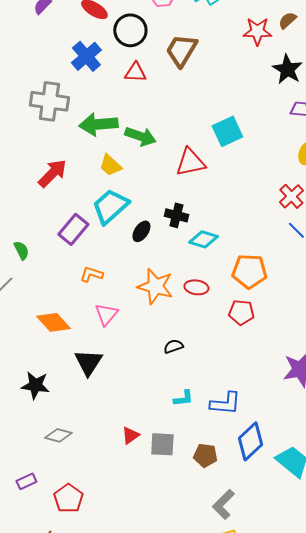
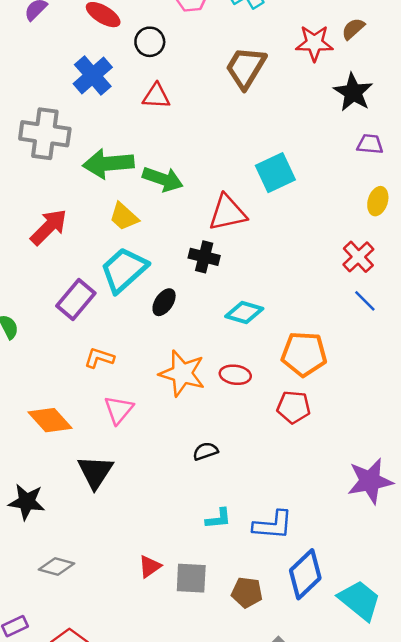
black circle: (130, 30) -> (150, 42), size x0.7
brown trapezoid: (181, 50) -> (246, 68), moved
black cross: (176, 215) -> (204, 257), moved

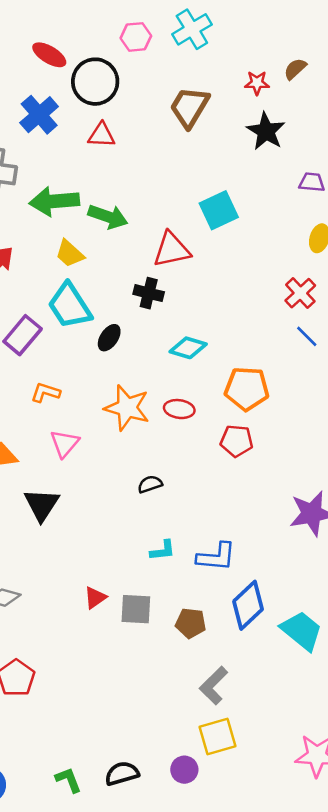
black circle: (150, 42) -> (95, 82), size x1.6
red star: (314, 43) -> (257, 83), size x0.7
black star: (353, 92) -> (266, 131), moved
cyan trapezoid: (124, 270) -> (70, 306), turned -81

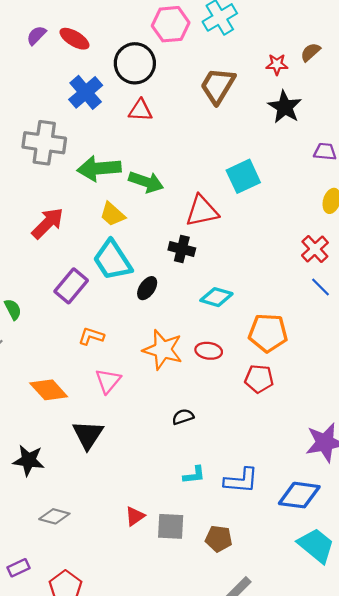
pink hexagon: (136, 37) -> (171, 24), size x1.4
red ellipse: (49, 55) -> (74, 39), moved
blue diamond: (248, 605) -> (299, 495), moved, turned 51

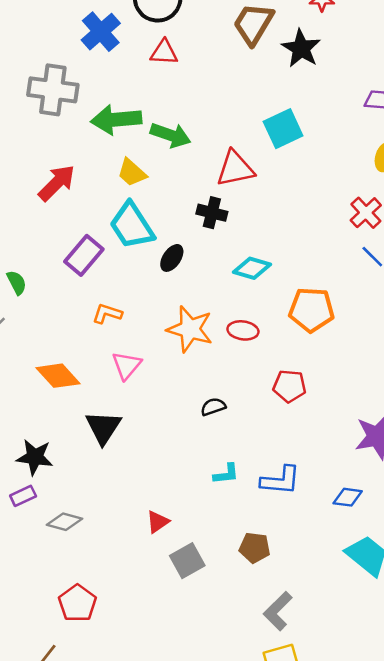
black star: (285, 107) -> (301, 48), moved
red pentagon: (259, 379) -> (290, 386), moved
blue diamond: (299, 495) -> (348, 497), size x0.6
gray square: (171, 526) -> (187, 561), moved, turned -32
purple rectangle: (19, 568) -> (23, 496), moved

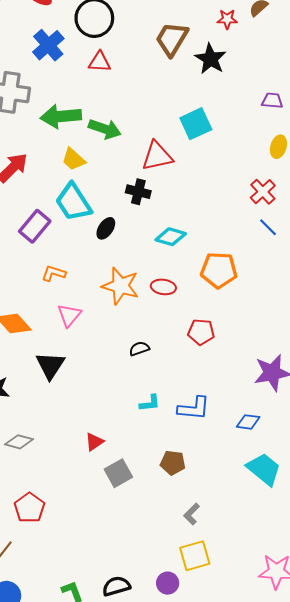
gray L-shape: (278, 611) -> (192, 514), size x0.7

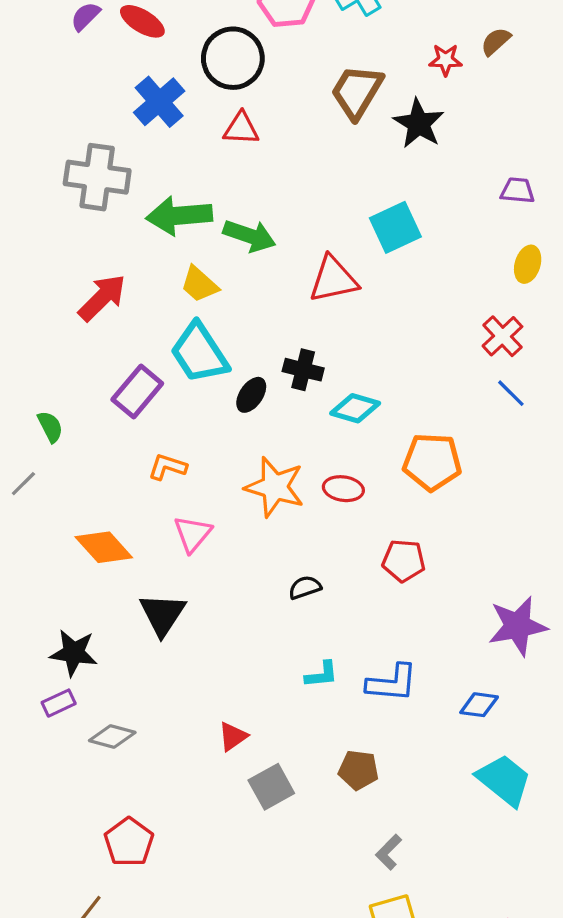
black cross: (138, 192) -> (303, 370), moved

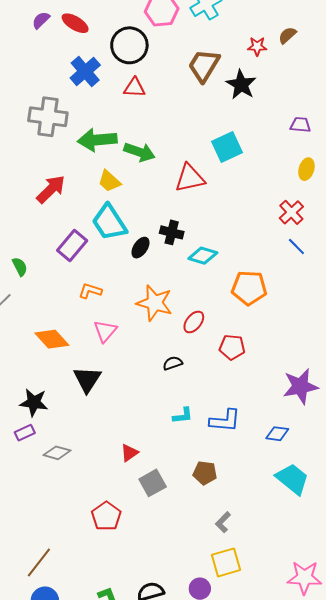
red ellipse: (343, 489) -> (194, 322), moved, turned -60
red pentagon: (129, 842) -> (106, 516), moved

